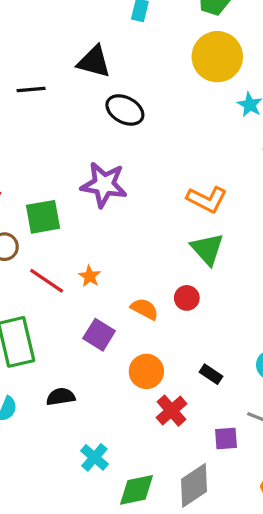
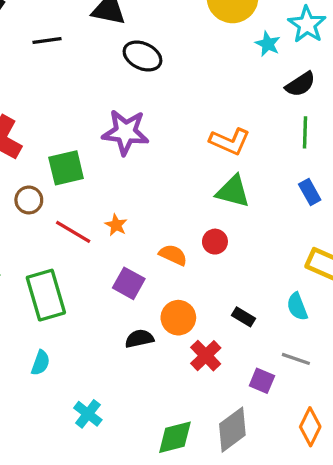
green triangle: (207, 249) -> (233, 191), turned -30
black semicircle: (61, 397) -> (139, 339), moved
purple square: (226, 439) -> (262, 381), turned 30
cyan cross: (94, 457) -> (88, 414), moved

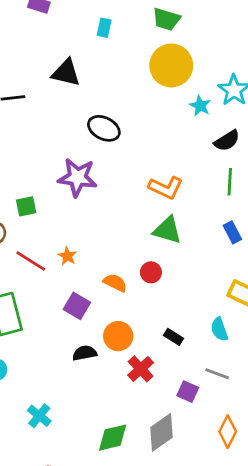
black ellipse: (142, 56) -> (104, 128), moved
green square: (66, 168) -> (26, 206), size x0.7

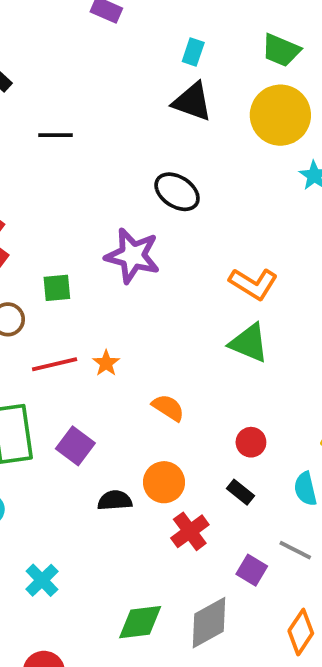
black triangle: (66, 73) -> (192, 102), moved
red line: (31, 261) -> (55, 364), turned -52
red circle: (151, 272) -> (251, 442), moved
purple square: (77, 306) -> (75, 446), moved

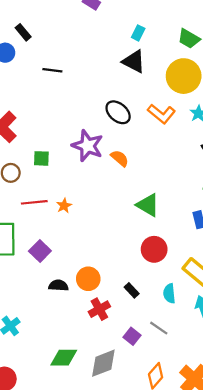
orange L-shape: (253, 284) -> (161, 114), moved
orange semicircle: (168, 408) -> (120, 158), moved
red circle: (251, 442) -> (154, 249), moved, size x1.5

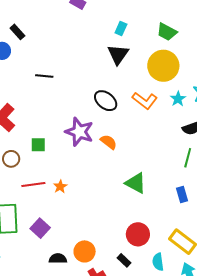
black triangle: (134, 62) -> (118, 54), turned 40
black line: (52, 70) -> (44, 76), moved
red circle: (154, 249) -> (138, 234), moved

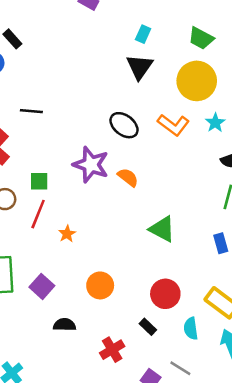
black line: (44, 76) -> (31, 111), moved
red line: (33, 185) -> (38, 214), moved, turned -60
orange circle: (85, 251) -> (100, 285), moved

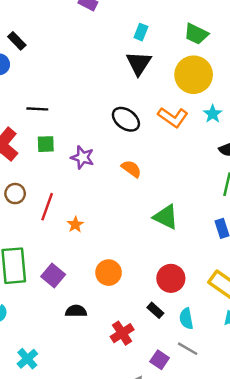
purple star: (91, 165) -> (82, 157), moved, size x0.7
green square: (39, 181) -> (46, 144), moved
cyan semicircle: (191, 328) -> (186, 319), moved

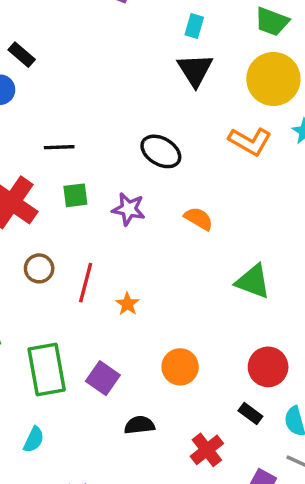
black ellipse: (126, 119) -> (161, 151), moved

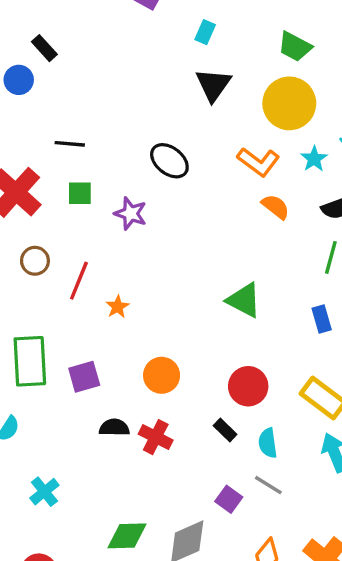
cyan rectangle: (194, 26) -> (205, 32), moved
orange semicircle: (199, 219) -> (276, 207), moved
purple square: (103, 378) -> (84, 377), turned 32
red cross: (207, 450) -> (156, 437), moved, turned -32

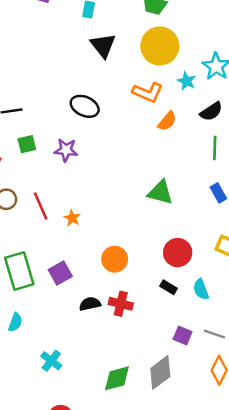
orange semicircle: (276, 207) -> (167, 121), turned 105
red line: (79, 281) -> (41, 206), turned -32
gray line: (268, 485) -> (214, 334), moved

